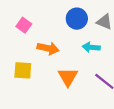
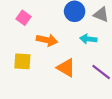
orange triangle: (68, 77) -> (66, 68), turned -30

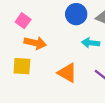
orange arrow: (47, 40) -> (35, 43), moved

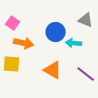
blue circle: (76, 14) -> (56, 32), moved

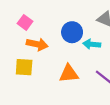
orange triangle: (53, 70) -> (69, 74), turned -36

